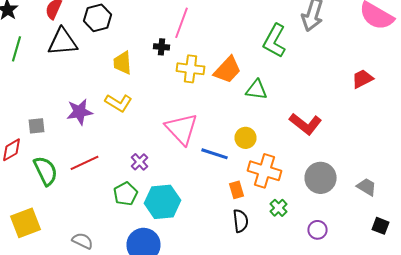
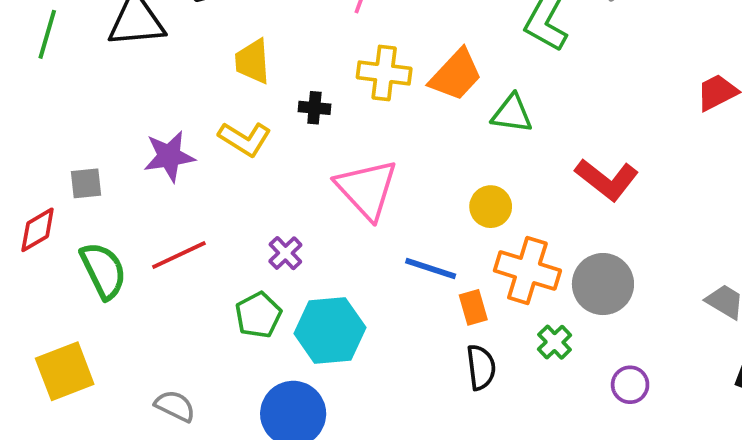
black cross: (162, 47) -> (314, 108), moved
blue line: (214, 154) -> (431, 269), moved
gray circle: (320, 178) -> (603, 284), moved

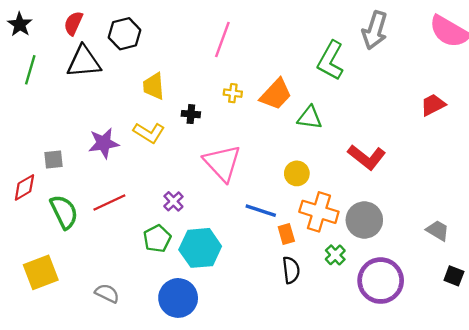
yellow cross: (384, 73) -> (233, 93), size x0.6
purple circle: (630, 385) -> (381, 281), size x2.0

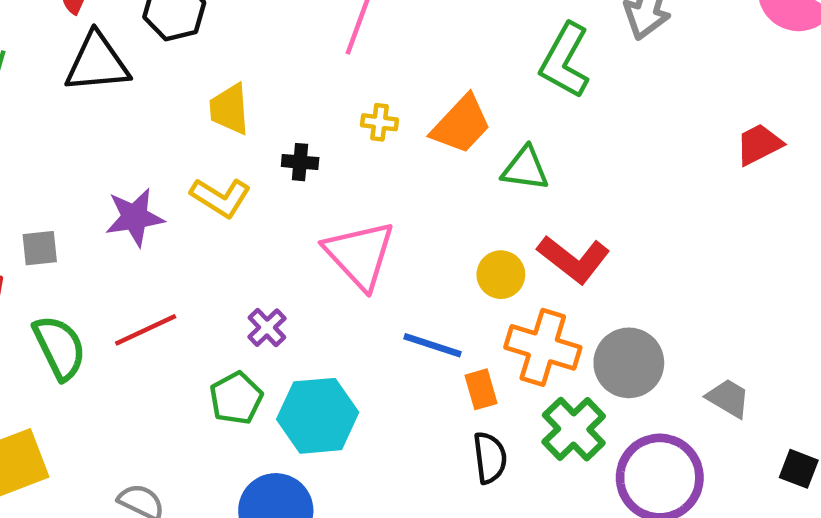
red L-shape: (367, 157) -> (574, 259), moved
gray trapezoid: (438, 230) -> (728, 398), moved
green cross: (335, 255) -> (574, 429), size x1.6

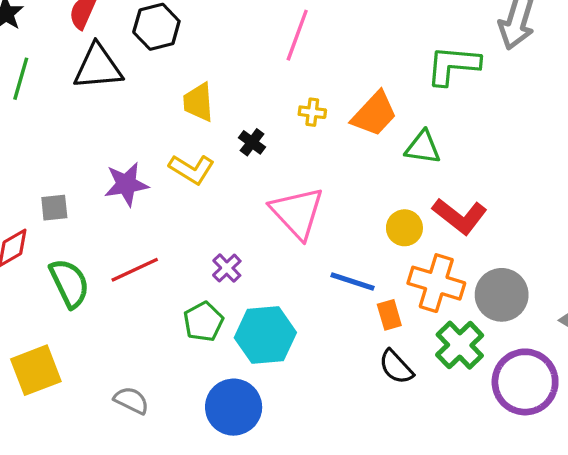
green L-shape: (565, 61) -> (453, 65), turned 66
black cross: (300, 162) -> (252, 142), turned 32
black semicircle: (490, 458) -> (396, 367), turned 144

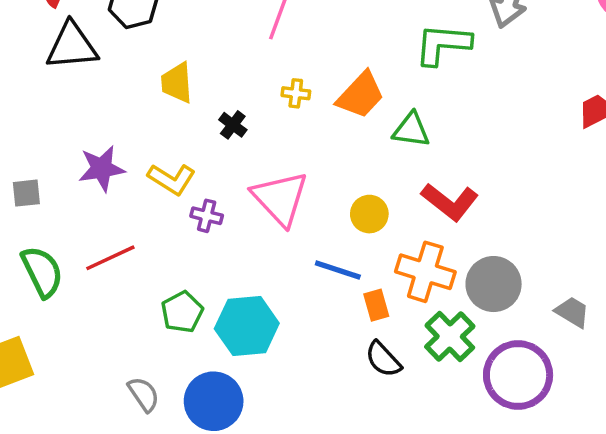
yellow L-shape: (192, 169) -> (172, 179), moved
yellow circle: (404, 228) -> (369, 214), moved
purple cross: (227, 268) -> (207, 216), moved, turned -32
gray semicircle: (131, 400) -> (144, 394), moved, turned 30

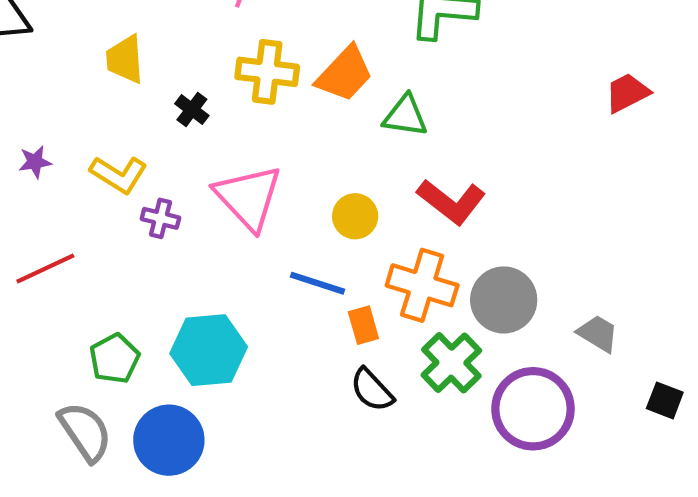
yellow cross: (296, 93) -> (267, 72), size x1.8
purple star: (102, 169) -> (35, 162), size x0.6
green pentagon: (182, 312) -> (114, 359), moved
gray semicircle: (144, 394) -> (85, 432), size x1.4

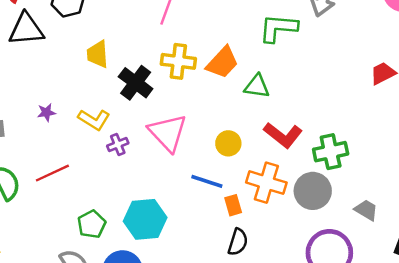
black cross: (192, 110) -> (136, 83), size x1.8
purple cross: (160, 218) -> (118, 145), turned -36
green cross: (451, 363) -> (331, 152), moved, turned 32
black semicircle: (372, 390) -> (238, 242), turned -120

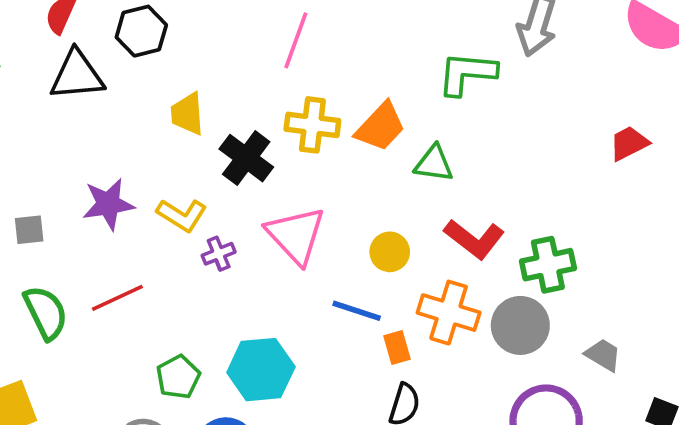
purple star: (46, 112) -> (108, 204), size x1.8

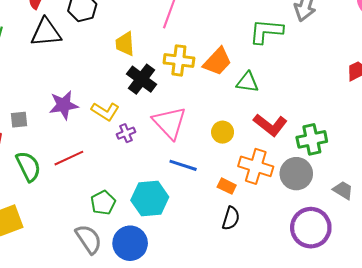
yellow trapezoid: (187, 114) -> (125, 44), moved
blue line: (357, 311) -> (183, 165), moved
orange rectangle: (397, 348) -> (227, 186), turned -48

